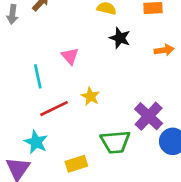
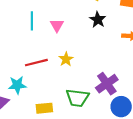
cyan line: (38, 76) -> (32, 21), moved
cyan star: (36, 142) -> (17, 85), turned 30

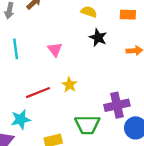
cyan line: (32, 21) -> (16, 49), moved
purple cross: (107, 84) -> (117, 105), turned 30

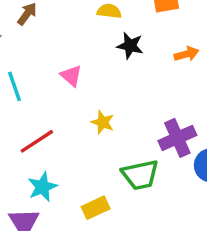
red line: (38, 93) -> (37, 141), moved

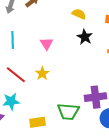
yellow star: (103, 122) -> (42, 73), moved
red line: (37, 141) -> (16, 75), turned 55

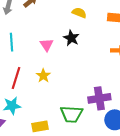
black star: (85, 37) -> (71, 38), moved
red line: (16, 75) -> (16, 78), turned 70

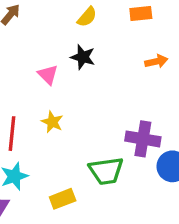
yellow semicircle: (79, 13) -> (87, 17), turned 120
purple cross: (99, 98) -> (143, 139), turned 30

